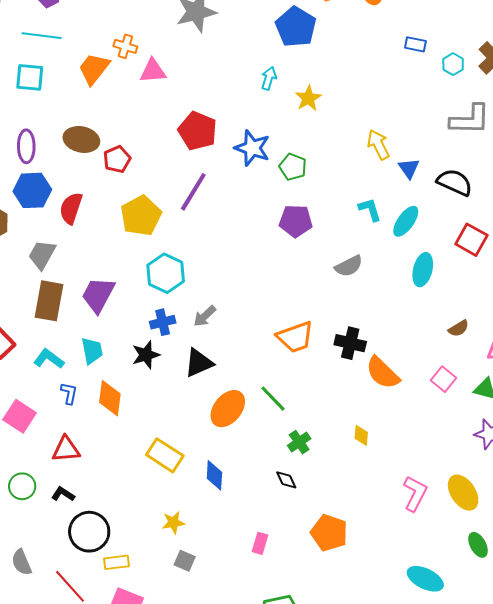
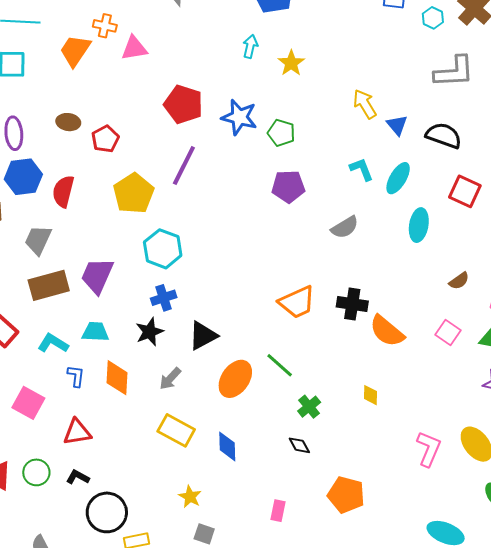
brown ellipse: (81, 139) -> (68, 122), size x0.7
brown rectangle: (49, 301) -> (49, 285), turned 69
gray arrow: (205, 316) -> (170, 379), moved
cyan trapezoid: (92, 351) -> (95, 332), turned -72
yellow star: (173, 522) -> (190, 497), turned -30

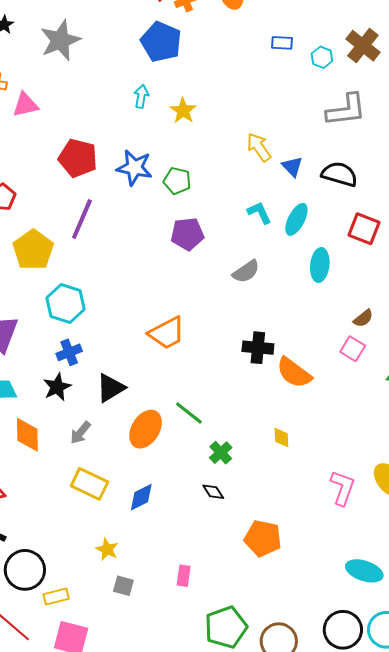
orange trapezoid: (297, 302) -> (167, 333), moved
pink square: (448, 333) -> (353, 349), moved
blue diamond: (227, 446) -> (141, 497), turned 68
pink rectangle: (278, 511) -> (184, 576), moved

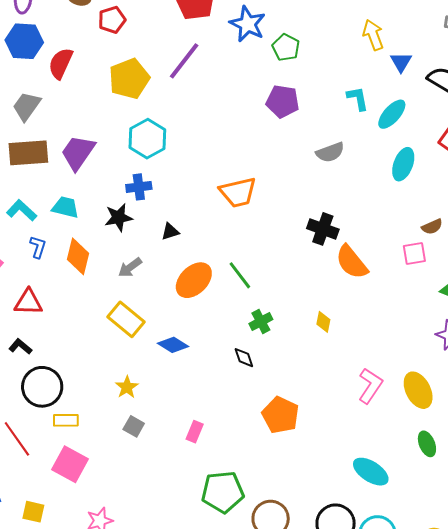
pink square: (353, 349) -> (414, 253), turned 35
black triangle: (111, 388) -> (170, 232), size x0.6
blue diamond: (141, 497) -> (173, 345), turned 44

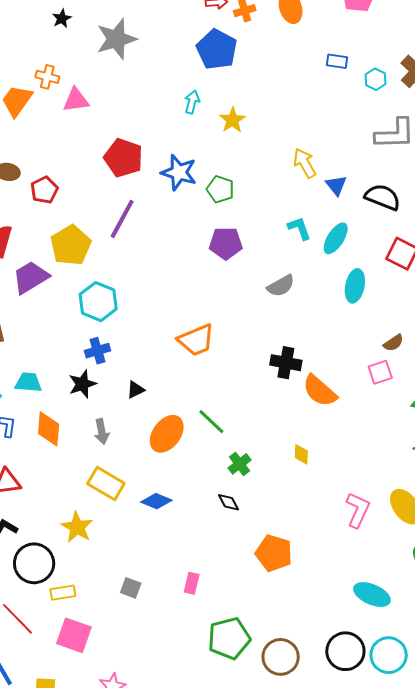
purple trapezoid: (78, 152) -> (31, 277), moved, turned 33
gray arrow: (130, 267) -> (102, 432), turned -55
yellow star: (127, 387) -> (77, 527), moved, size x1.4

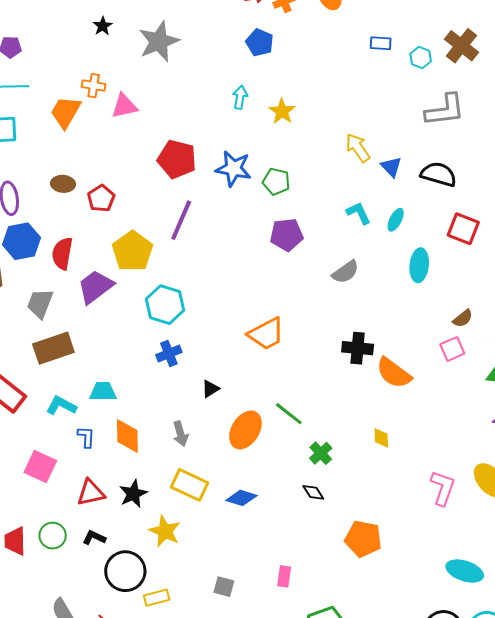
blue pentagon: (217, 49) -> (260, 43), size x0.7
cyan ellipse: (336, 238) -> (396, 220), size x0.7
black star: (82, 384) -> (133, 494), moved

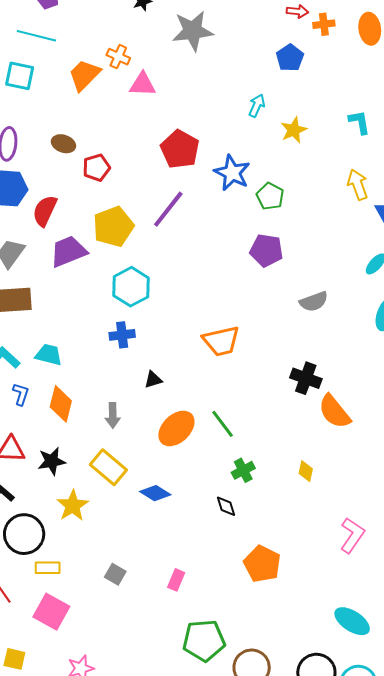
cyan L-shape: (359, 213) -> (359, 122), moved

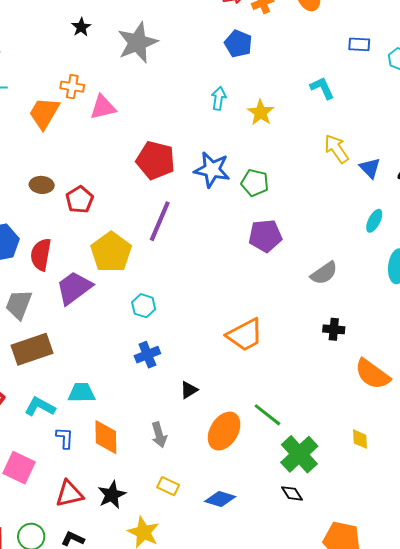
cyan hexagon: (131, 287) -> (144, 306), size x0.6
black cross: (306, 378) -> (334, 329), moved, size x0.7
yellow rectangle: (108, 467) -> (168, 486), size x0.6
green cross: (243, 470) -> (299, 454), size x1.6

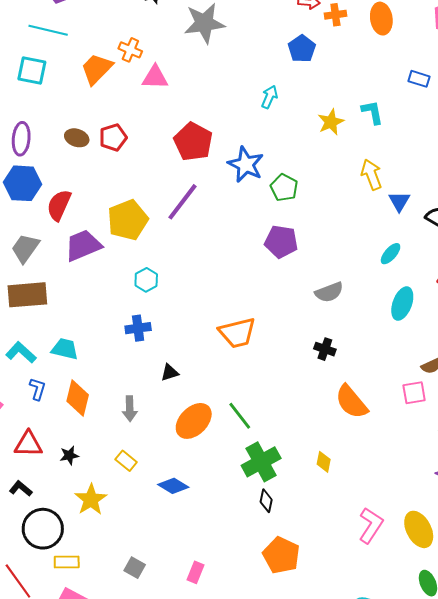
yellow star: (261, 112) -> (331, 122), moved
red pentagon: (80, 200) -> (113, 137), moved
black diamond: (292, 493) -> (266, 501), moved, turned 30
black star: (112, 495) -> (69, 455), size x0.7

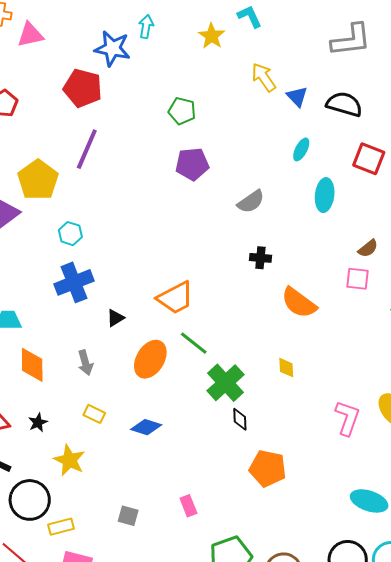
blue star: (246, 165) -> (112, 48), moved
blue cross: (138, 328) -> (74, 282), size x1.5
orange trapezoid: (237, 333) -> (175, 298), moved
pink square: (414, 393) -> (357, 279), turned 30
pink rectangle: (195, 572) -> (188, 506), turned -30

